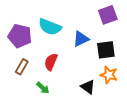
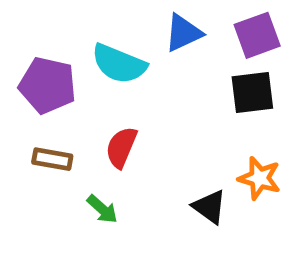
blue triangle: (81, 39) -> (183, 33), moved
black square: (106, 50) -> (252, 92), moved
brown rectangle: (22, 67) -> (52, 159), turned 70

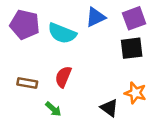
purple pentagon: (47, 85) -> (25, 25), moved

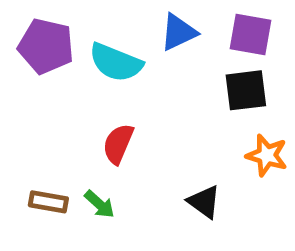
purple square: (134, 18) -> (251, 35), turned 30
brown rectangle: (27, 83) -> (48, 202), moved
orange star: (135, 93) -> (267, 155), moved

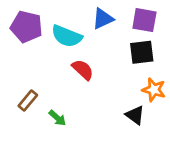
red semicircle: (118, 144) -> (83, 70), moved, turned 110
brown rectangle: (48, 202) -> (28, 100), moved, turned -60
black triangle: (204, 202) -> (135, 115), moved

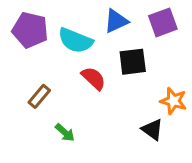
purple square: (144, 20) -> (163, 22), turned -30
black square: (142, 52) -> (133, 62), moved
brown rectangle: (28, 100) -> (39, 96), moved

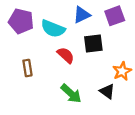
brown rectangle: (39, 96) -> (27, 68), turned -49
orange star: (173, 101) -> (122, 71), turned 30
green arrow: (65, 133) -> (71, 94), moved, size x1.5

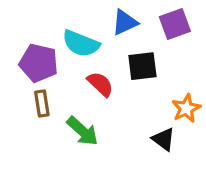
purple pentagon: (21, 21) -> (39, 63), moved
green arrow: (71, 94) -> (82, 131), moved

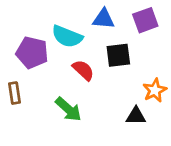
blue triangle: (125, 22) -> (103, 19), turned 30
brown rectangle: (42, 103) -> (14, 93), moved
black triangle: (164, 139) -> (136, 116), turned -35

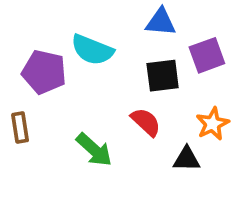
blue triangle: (103, 19) -> (161, 22), moved
purple square: (145, 20) -> (207, 55), moved
red semicircle: (83, 70) -> (146, 122), moved

